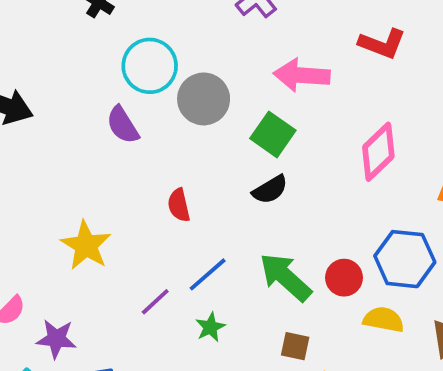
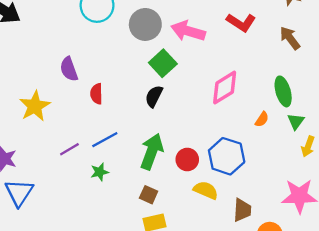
gray circle: (204, 99) -> (145, 24), moved
purple semicircle: (123, 125) -> (69, 69), moved
black semicircle: (270, 190) -> (154, 96), turned 135
green arrow: (285, 277) -> (152, 151), turned 56

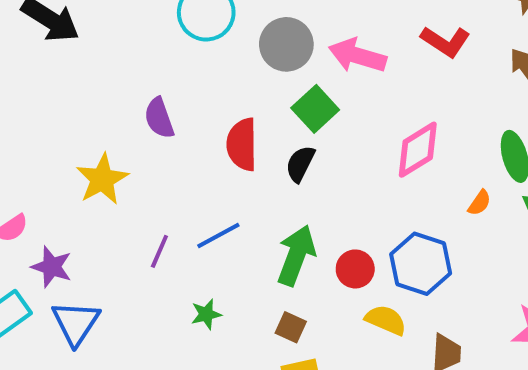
red semicircle: (96, 94) -> (242, 144), moved, size x1.5
purple line: (69, 149) -> (159, 251), turned -36
green star: (100, 172) -> (206, 314), moved

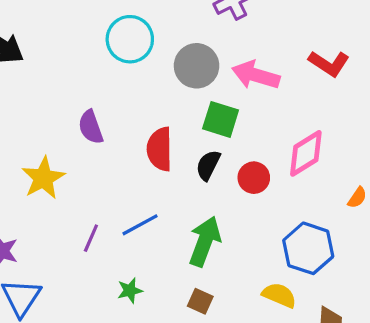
green square: (315, 109) -> (221, 119), turned -30
red circle: (355, 269) -> (254, 178), moved

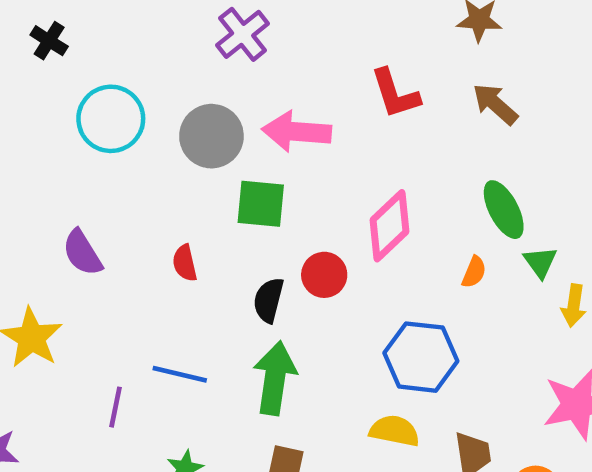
red L-shape: (329, 63) -> (395, 94), turned 51
red semicircle: (160, 149) -> (185, 263), size x0.6
black semicircle: (208, 165) -> (269, 300), moved
blue line: (140, 225) -> (180, 374), turned 54

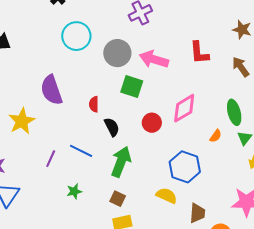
purple semicircle: (82, 253) -> (51, 90), size x1.4
black semicircle: (269, 300) -> (112, 127), moved, turned 126

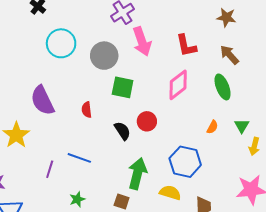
pink arrow: (154, 59) -> (142, 41), moved, turned -120
pink diamond: (184, 108) -> (178, 85), moved
green ellipse: (234, 112) -> (223, 87), moved
black semicircle: (112, 127) -> (122, 131), moved
green arrow: (121, 162) -> (137, 174), moved

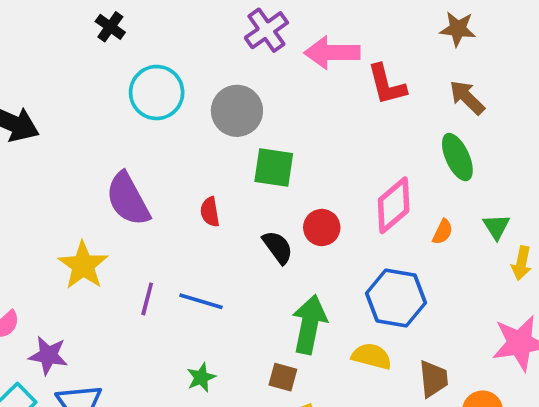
pink arrow: (142, 41) -> (332, 53), moved, turned 112
pink diamond: (178, 85) -> (394, 205), moved
purple line: (50, 169) -> (147, 299), moved

